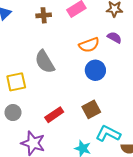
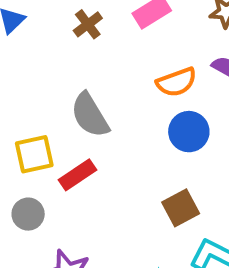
brown cross: (44, 15) -> (88, 24), turned -32
red rectangle: (54, 115) -> (78, 175), moved

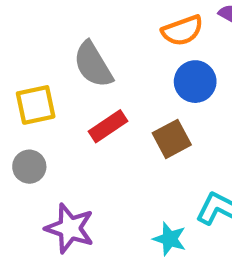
red rectangle: (78, 175) -> (108, 126), moved
brown square: (181, 208) -> (172, 139), moved

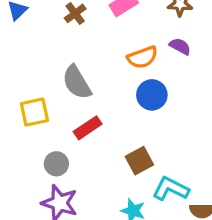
brown square: (172, 139) -> (139, 161), moved
gray circle: (29, 167) -> (56, 164), moved

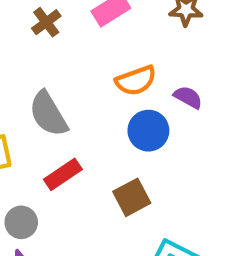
purple semicircle: (180, 46) -> (188, 97), moved
brown square: (139, 161) -> (132, 197), moved

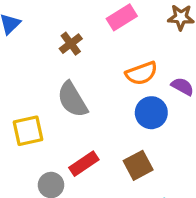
brown cross: (46, 22) -> (71, 44), moved
red rectangle: (63, 174) -> (84, 164), moved

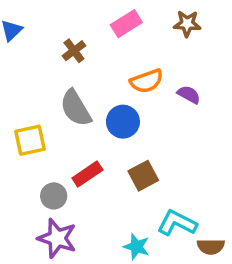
blue circle: (151, 113) -> (123, 122), moved

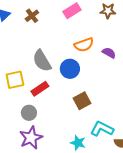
brown cross: (74, 51) -> (32, 16), moved
red rectangle: (87, 174) -> (40, 89), moved
purple star: (57, 238) -> (31, 138), turned 30

